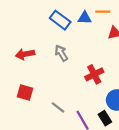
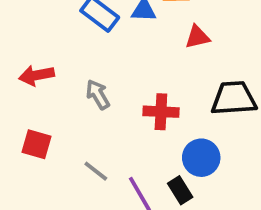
gray arrow: (61, 53) -> (98, 94), moved
red cross: (94, 74) -> (161, 112), turned 30

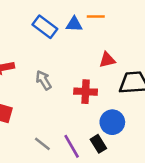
red triangle: (197, 37) -> (107, 60), moved
gray line: (96, 171) -> (42, 144), moved

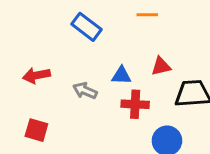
blue triangle: (74, 24) -> (121, 75), moved
gray arrow: (44, 80) -> (85, 91), turned -36

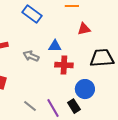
red triangle: (161, 66) -> (84, 29), moved

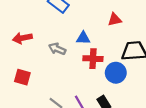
blue circle: (85, 89) -> (116, 73), moved

